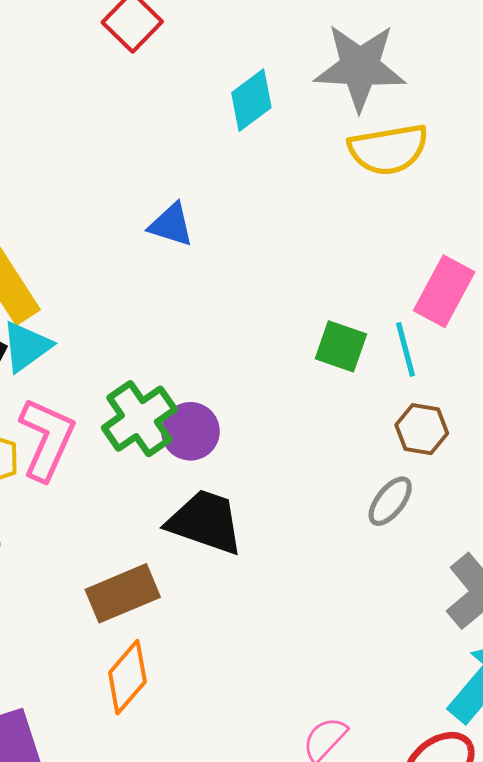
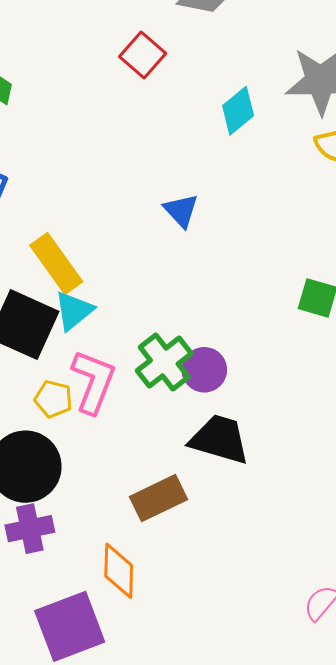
blue triangle: (171, 225) -> (181, 211), turned 33
orange diamond: (127, 677) -> (119, 571), moved, turned -36

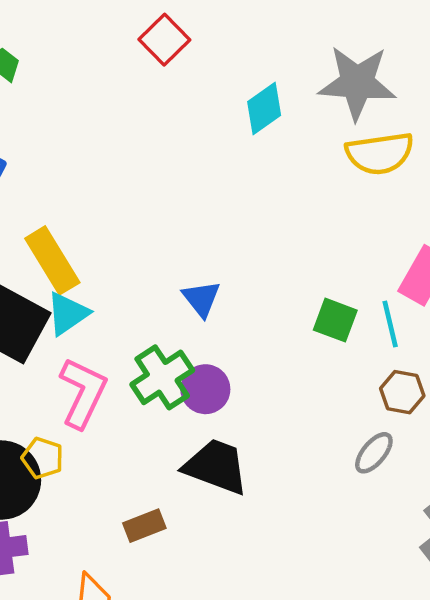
blue triangle: (181, 211) -> (201, 299), moved
yellow pentagon: (53, 399) -> (43, 458), moved
brown rectangle: (158, 498) -> (144, 526), size x0.7

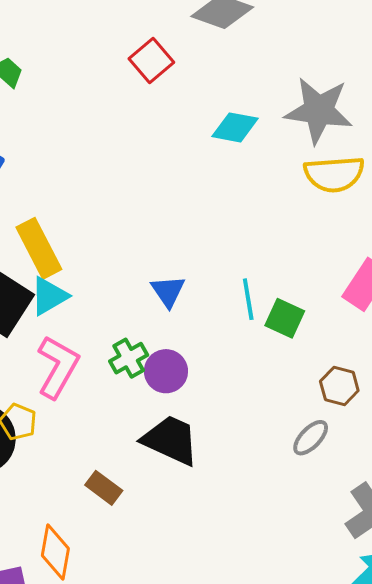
cyan diamond: (264, 109) -> (235, 127), turned 42
cyan line: (390, 324) -> (248, 299), moved
green cross: (162, 377) -> (129, 358), size x0.7
brown rectangle: (144, 526) -> (104, 488), turned 54

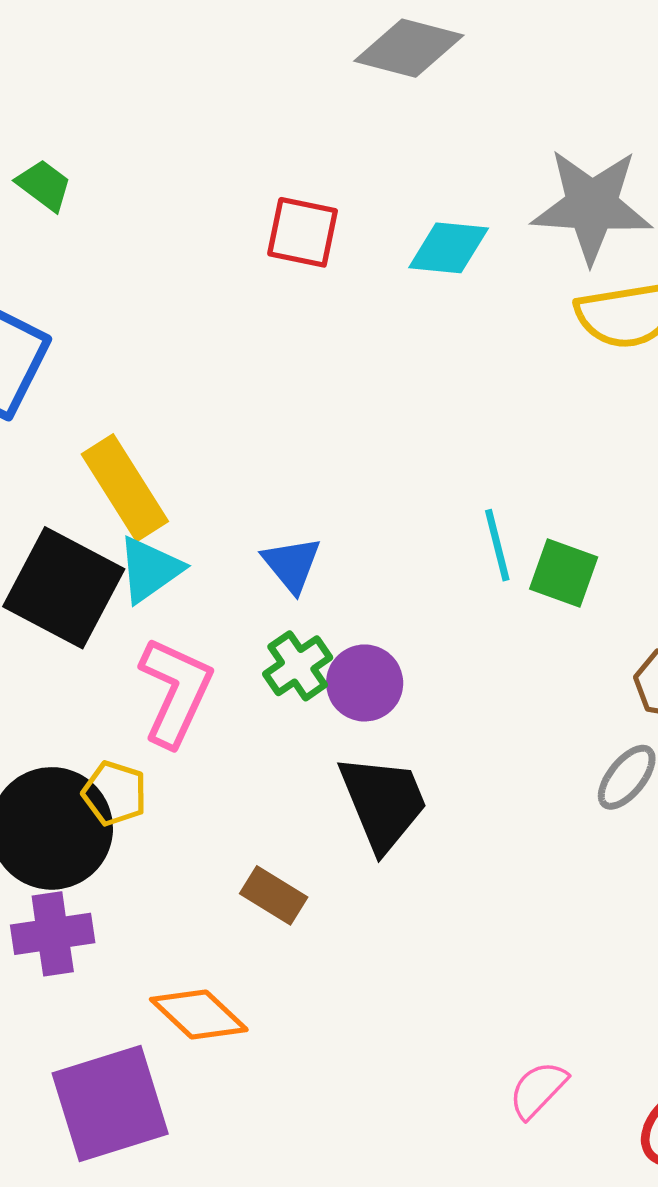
red square: (151, 60) -> (303, 232), moved, turned -33
blue triangle: (168, 291) -> (292, 564), moved
black trapezoid: (171, 440) -> (383, 802), turned 48
orange diamond: (55, 552) -> (199, 1015), turned -52

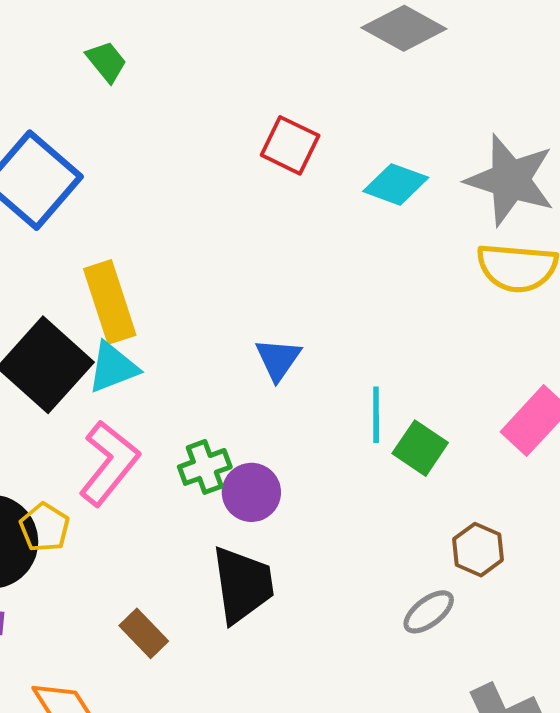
blue triangle: (292, 564) -> (278, 359), moved

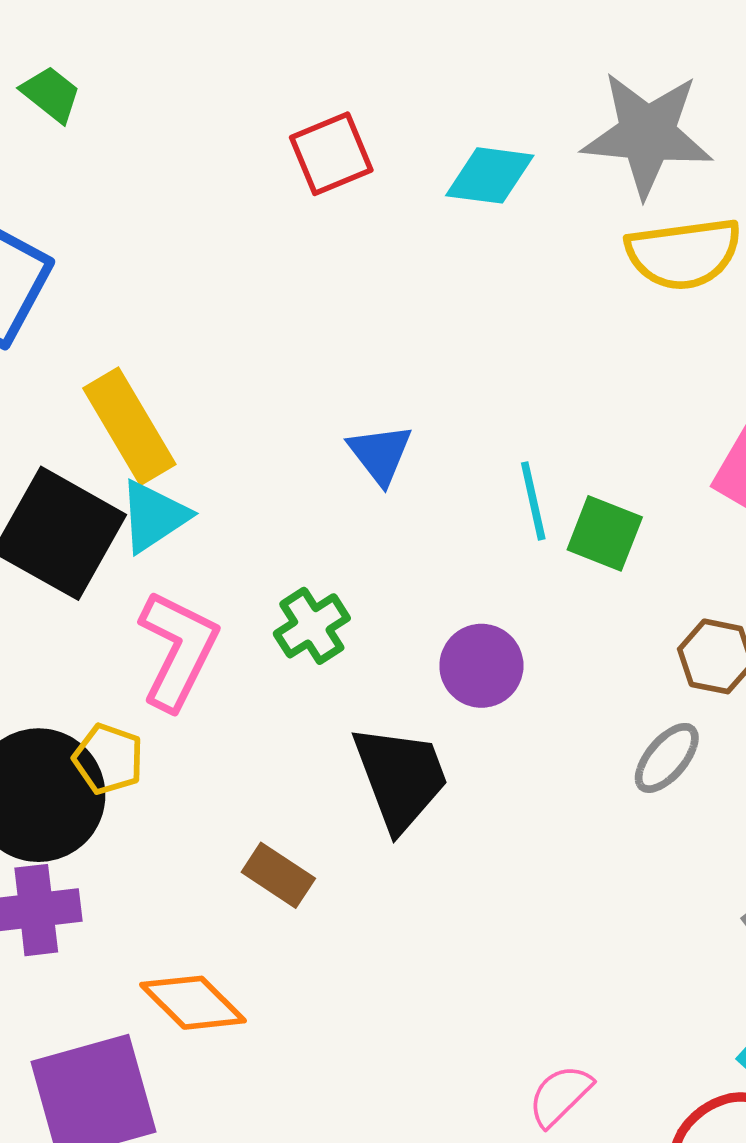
red square: (290, 145) -> (331, 154), turned -36
purple circle: (251, 492) -> (481, 666), moved

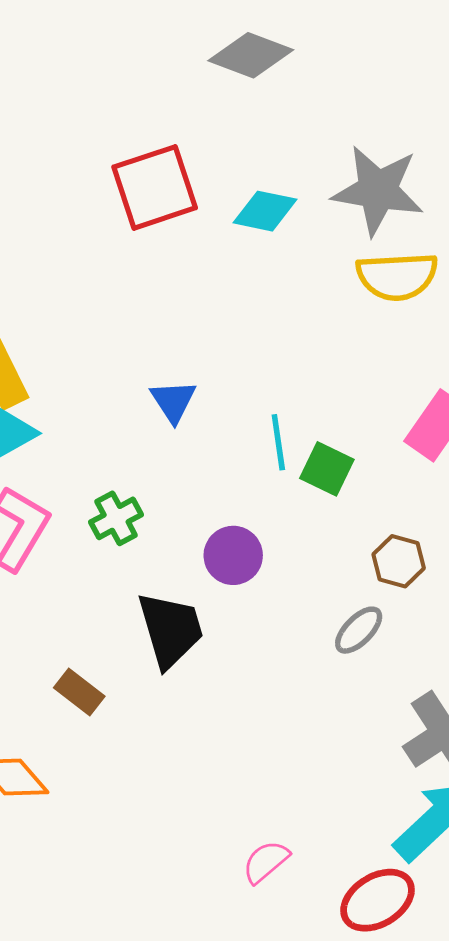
red square: (331, 154) -> (155, 187), size x1.5

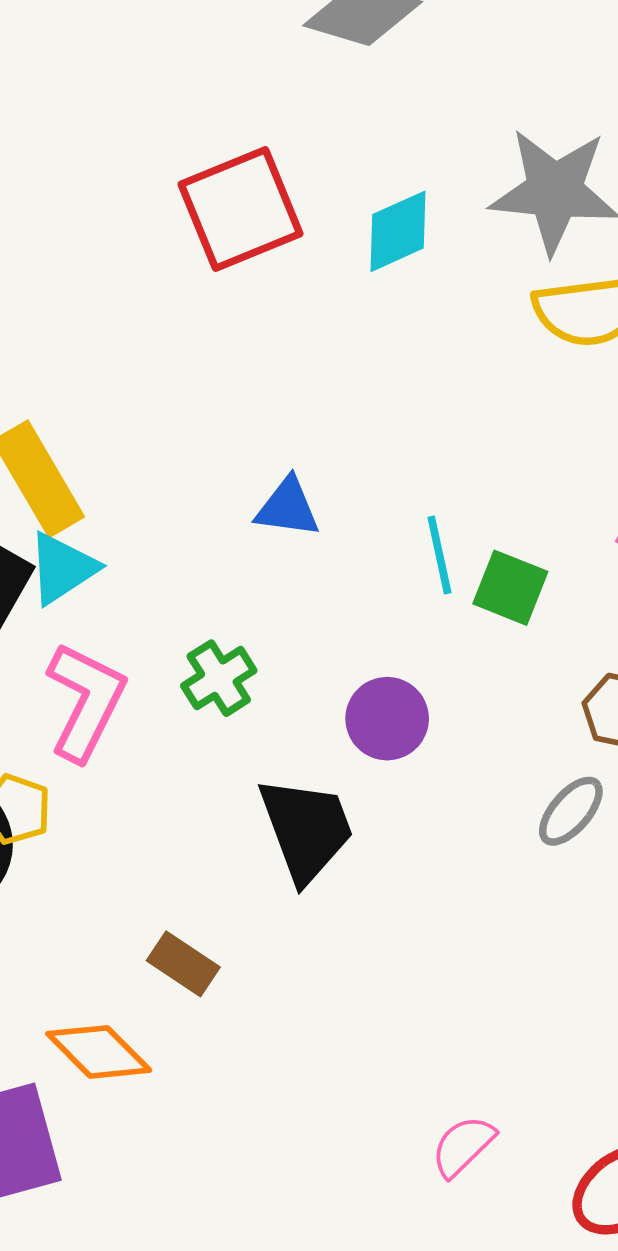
cyan diamond: (265, 211) -> (398, 231), turned -32
blue triangle: (173, 401) -> (288, 508), turned -45
brown rectangle: (79, 692) -> (183, 964), moved

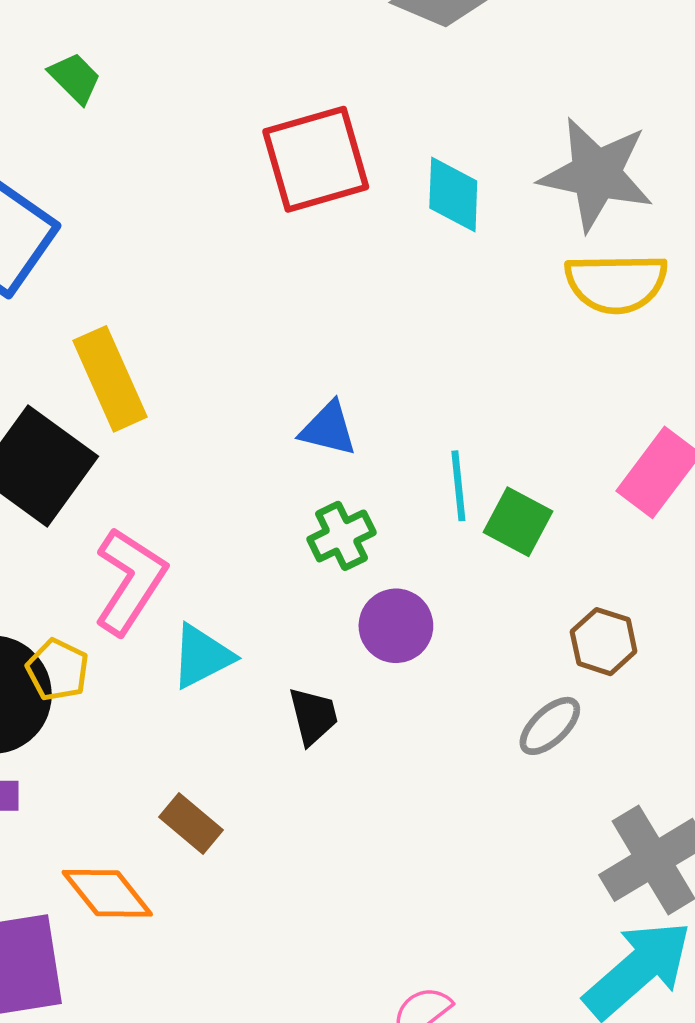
cyan diamond: (398, 231) -> (453, 194), turned -70
cyan triangle: (62, 568) -> (202, 656), moved
green cross: (219, 678) -> (342, 536), moved
black trapezoid: (306, 829) -> (313, 716), size x0.6

